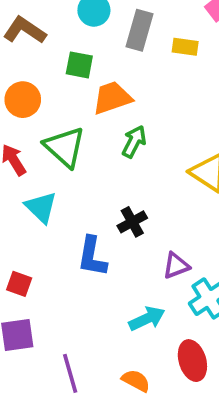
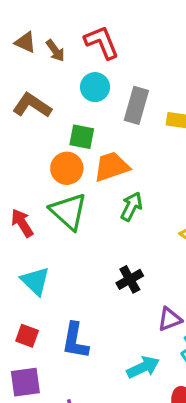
orange circle: (23, 100) -> (67, 168), moved
cyan triangle: (41, 207) -> (35, 281), moved
blue L-shape: (92, 257) -> (75, 341), moved

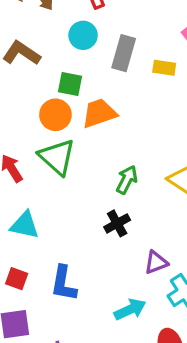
green arrow: (131, 206) -> (127, 180), moved
cyan triangle: (35, 281) -> (25, 225), turned -32

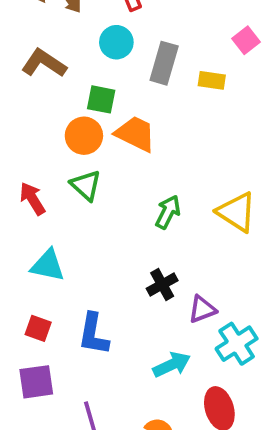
orange trapezoid: (99, 113) -> (135, 134), turned 45
green triangle: (57, 157) -> (86, 185), size x0.7
black cross: (117, 223) -> (162, 284), moved

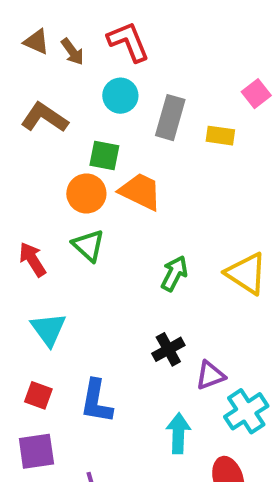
cyan triangle: (48, 265) -> (48, 329), turned 42
cyan arrow: (172, 365) -> (178, 433), turned -63

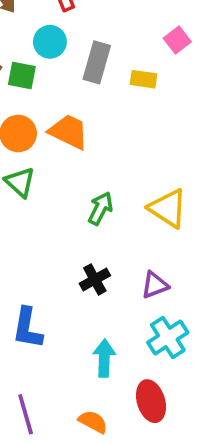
green square: (104, 156) -> (22, 75), moved
purple triangle: (210, 375) -> (155, 285), moved

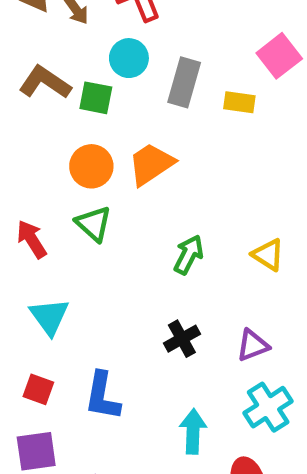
pink square: (177, 40) -> (279, 56), size x1.4
orange trapezoid: (69, 132) -> (151, 164), turned -60
yellow triangle: (168, 208) -> (268, 255), size x0.7

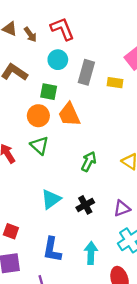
green square: (96, 98) -> (49, 92), moved
orange trapezoid: (151, 164) -> (69, 115), turned -80
cyan triangle: (49, 317) -> (51, 199), moved, turned 30
blue L-shape: (102, 396) -> (52, 250), moved

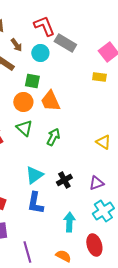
brown arrow: (30, 35) -> (16, 45), moved
gray rectangle: (86, 72) -> (65, 43), moved, turned -75
yellow rectangle: (115, 83) -> (99, 77), moved
green arrow: (89, 161) -> (53, 137), moved
blue L-shape: (52, 250) -> (35, 203), moved

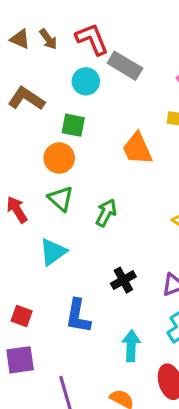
brown arrow: (16, 45) -> (48, 39), moved
orange trapezoid: (50, 101) -> (137, 149), moved
cyan triangle: (34, 175) -> (53, 252), moved

